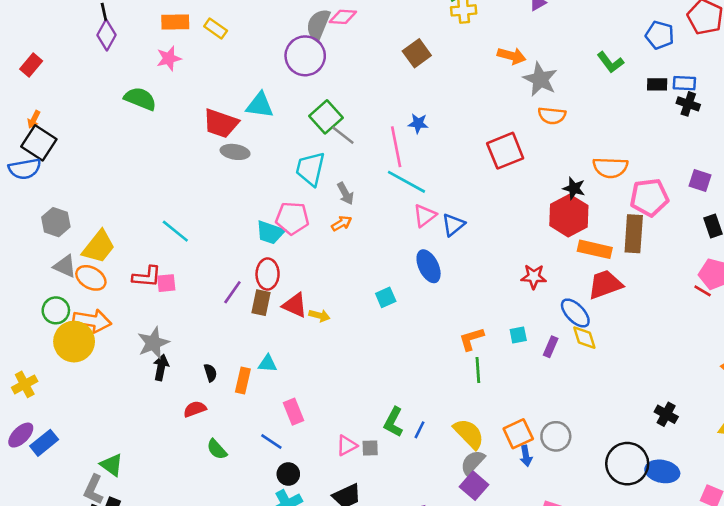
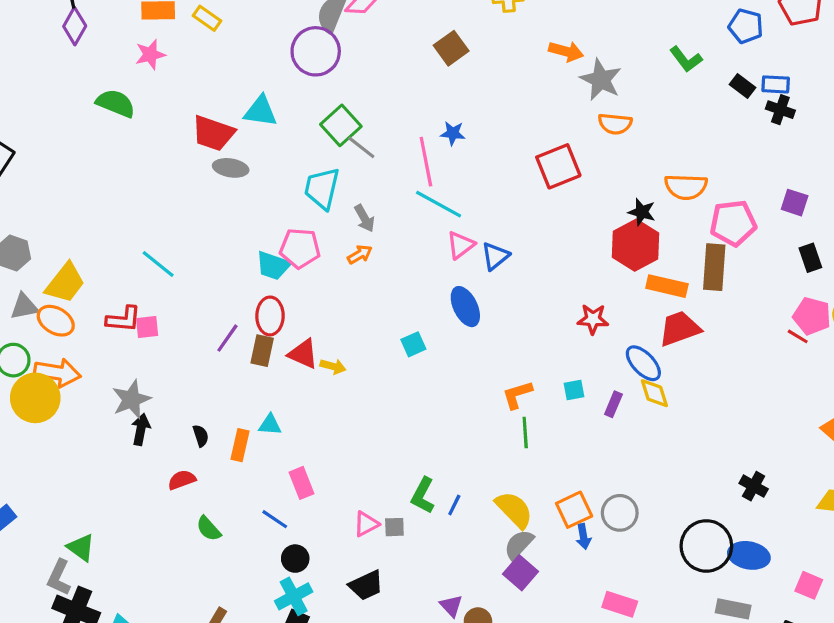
black rectangle: (657, 84) -> (743, 86), turned 36
gray triangle: (65, 266) -> (24, 307), turned -35

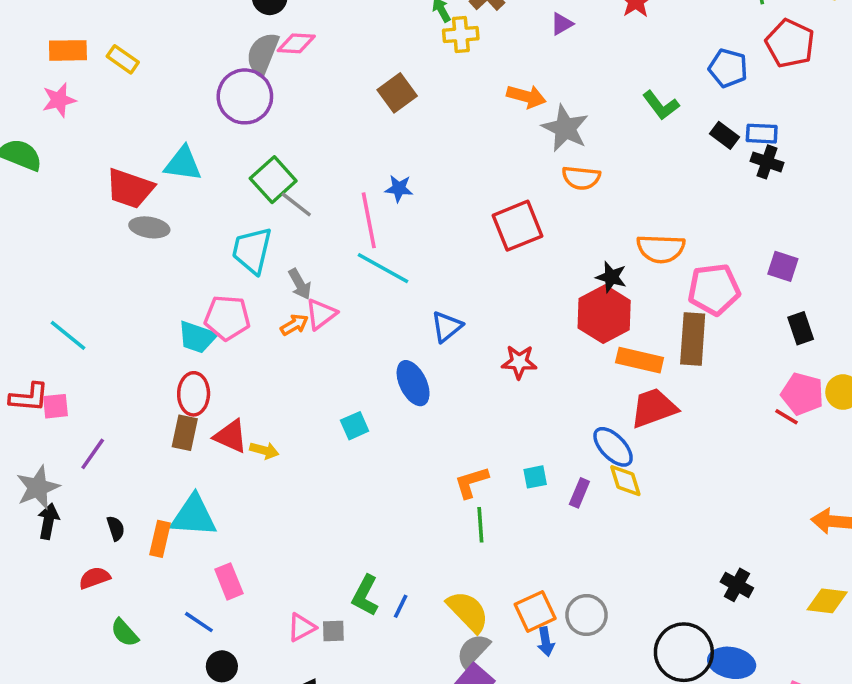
pink triangle: (461, 245) -> (321, 314), moved
red star: (593, 319) -> (519, 362), moved
purple line: (227, 338) -> (93, 454), moved
cyan triangle: (270, 425) -> (194, 516), size x1.8

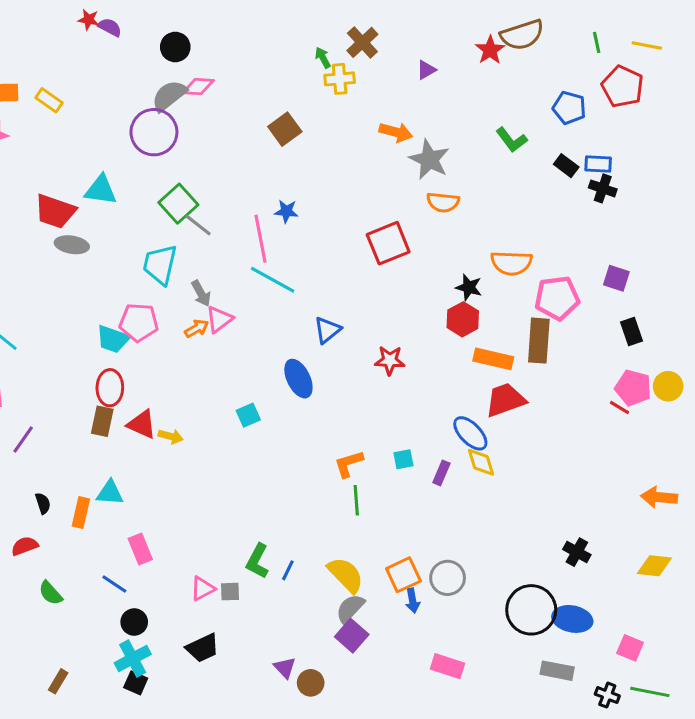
gray semicircle: (263, 54) -> (169, 96), turned 30
red hexagon: (604, 314) -> (463, 319), size x0.7
cyan triangle: (194, 516) -> (110, 493), size x0.7

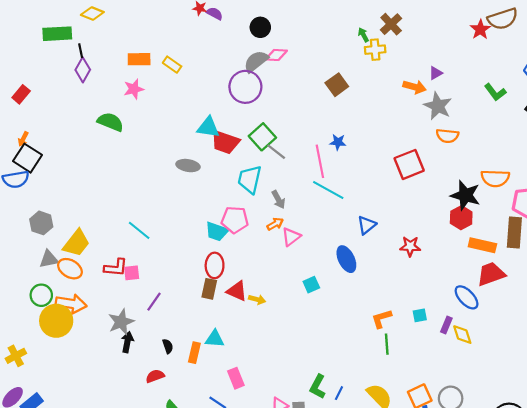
purple triangle: (426, 70) -> (436, 73), moved
red trapezoid: (55, 211) -> (225, 142), moved
black star: (469, 287) -> (465, 195), size x1.6
pink triangle: (219, 319) -> (291, 237), moved
yellow diamond: (481, 462) -> (462, 335), moved

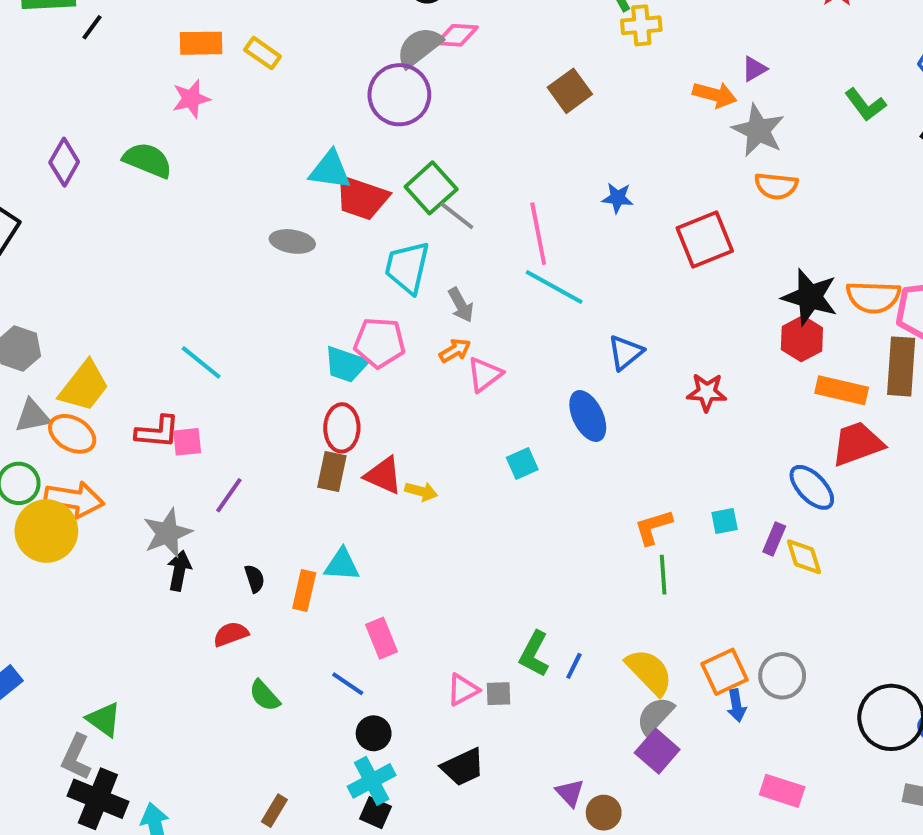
black line: (81, 51) -> (92, 27), turned 48
purple diamond: (83, 70) -> (64, 162), moved
blue star: (338, 142) -> (618, 198), moved
orange semicircle: (495, 178) -> (873, 297), moved

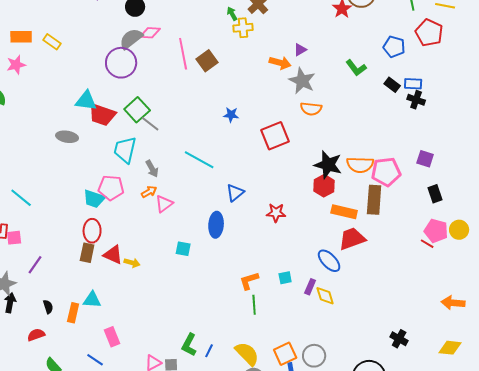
pink line: (538, 234) -> (183, 54), moved
blue ellipse: (588, 416) -> (216, 225), turned 30
cyan square: (522, 464) -> (183, 249), turned 35

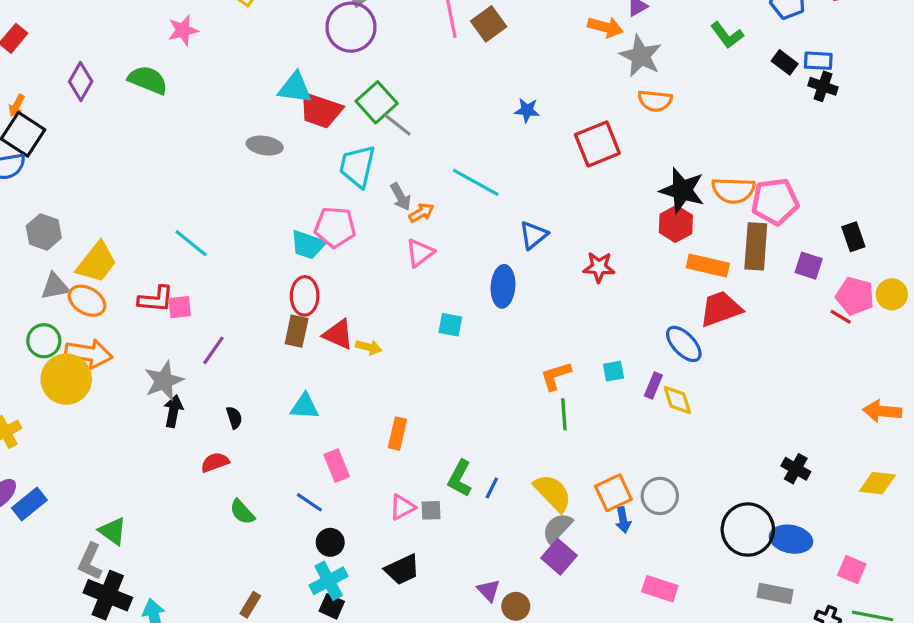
purple square: (425, 159) -> (809, 266), moved
orange arrow: (149, 192) -> (421, 213), moved
orange rectangle: (73, 313) -> (397, 434), moved

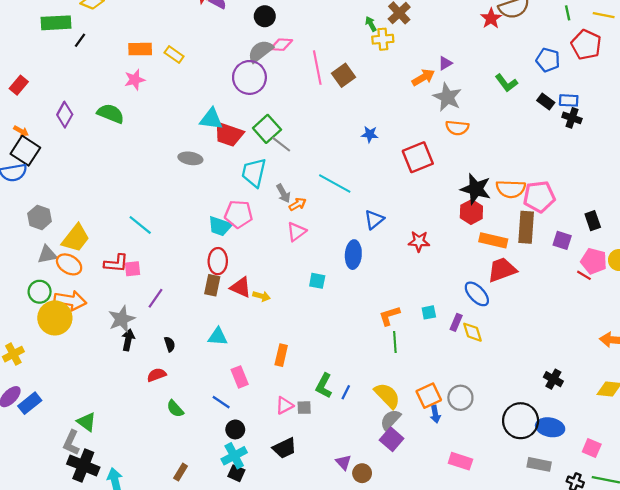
orange arrow: (605, 27) -> (423, 77), turned -45
orange arrow: (17, 106) -> (21, 131), turned -88

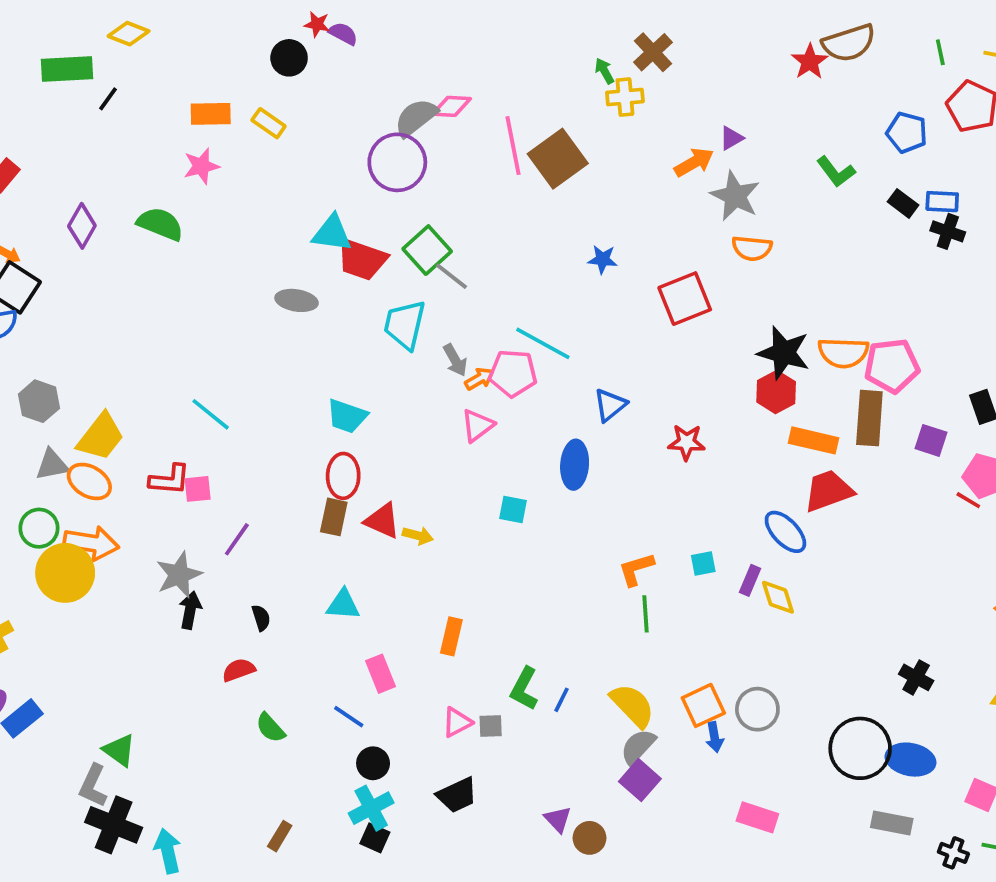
black circle: (265, 16) -> (289, 58), moved
brown square: (343, 75) -> (558, 159), size x1.4
pink pentagon: (239, 214) -> (513, 373), moved

